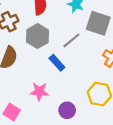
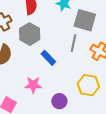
gray line: (71, 40) -> (73, 43), moved, turned -36

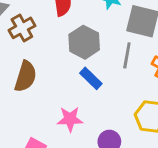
gray hexagon: (30, 34) -> (84, 42), moved

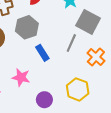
gray hexagon: (84, 42) -> (27, 27), moved

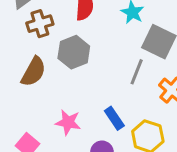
blue rectangle: (42, 53) -> (114, 118), moved

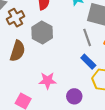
gray line: (137, 72) -> (87, 37), turned -30
blue rectangle: (114, 118) -> (88, 62), moved

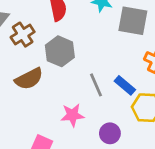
gray line: (87, 37) -> (96, 85), moved
brown semicircle: (17, 51) -> (29, 79), turned 50

